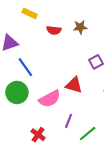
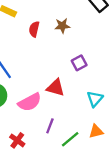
red semicircle: (54, 30) -> (34, 29), turned 96

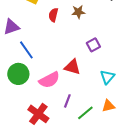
red cross: (17, 140) -> (38, 114), size x1.5

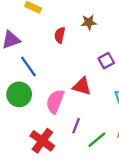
red semicircle: (53, 15) -> (60, 35), moved
pink semicircle: (49, 80) -> (55, 101), turned 140

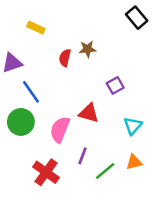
brown star: (89, 22) -> (88, 49), moved

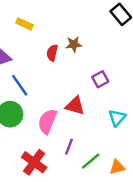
orange triangle: (134, 162) -> (117, 167), moved

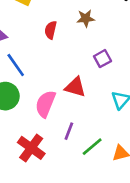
brown star: (74, 44) -> (86, 18), moved

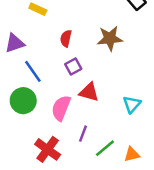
brown star: (86, 18) -> (110, 38), moved, size x1.5
purple square: (102, 59) -> (73, 66), moved

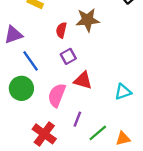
brown star: (110, 38) -> (88, 20), moved
cyan triangle: (132, 104) -> (123, 92), turned 30

